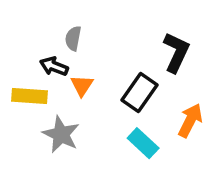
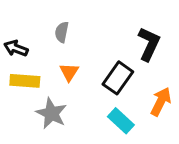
black arrow: (54, 66) -> (16, 48), moved

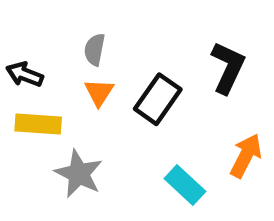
orange triangle: (69, 72) -> (99, 92), moved
black rectangle: (118, 78) -> (158, 99), moved

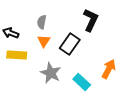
black L-shape: (228, 68) -> (91, 20), moved
gray star: (79, 174) -> (51, 73), moved

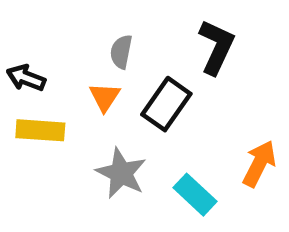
gray semicircle: (42, 22) -> (121, 52), moved

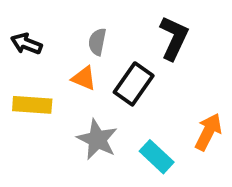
black arrow: (26, 78) -> (26, 44), moved
orange triangle: (105, 97) -> (84, 78), turned -40

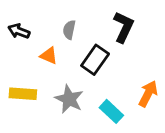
orange triangle: (84, 78) -> (49, 56), moved
yellow rectangle: (32, 105) -> (23, 94), moved

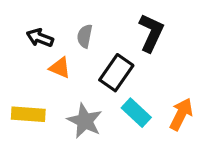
black arrow: (19, 31) -> (40, 38), moved
cyan rectangle: (111, 111) -> (136, 113), moved

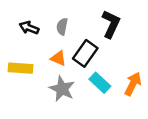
orange triangle: (60, 68) -> (58, 58), moved
yellow rectangle: (28, 114) -> (21, 68), moved

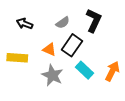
gray semicircle: (62, 27) -> (63, 23), moved, turned -136

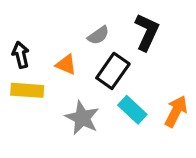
black arrow: (24, 24) -> (21, 55), moved, turned 56
orange triangle: (49, 49) -> (66, 64), moved

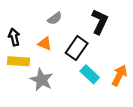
gray semicircle: (98, 35) -> (55, 18), moved
gray star: (82, 118) -> (42, 80), moved

